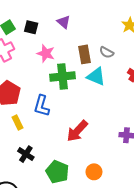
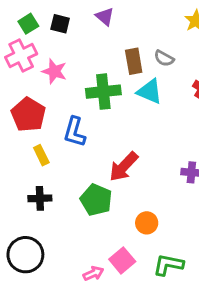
pink star: (46, 53) -> (54, 71), moved
black cross: (26, 154) -> (40, 198), moved, turned -35
green pentagon: (57, 172) -> (96, 200), moved

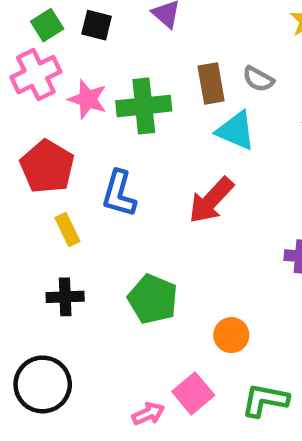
green cross: (103, 92) -> (144, 106), moved
red arrow: (124, 167) -> (211, 200), moved

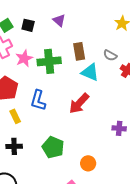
gray semicircle: (258, 79) -> (110, 55), moved
pink star: (88, 99) -> (24, 58), turned 30

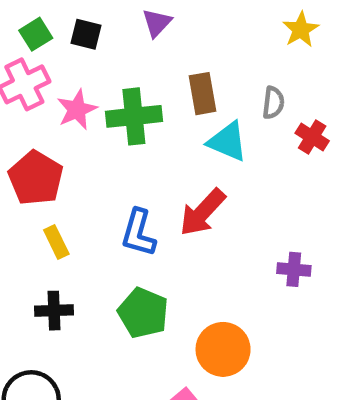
purple triangle: (59, 20) -> (157, 23), turned 32
gray semicircle: (110, 55) -> (273, 103), turned -112
blue L-shape: (38, 100) -> (139, 233), moved
orange circle: (88, 163) -> (223, 349), size x1.5

